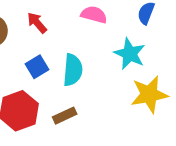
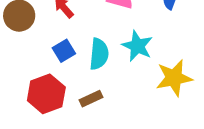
cyan star: (130, 54) -> (137, 46), moved

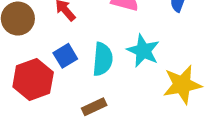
red hexagon: (46, 94) -> (33, 80), moved

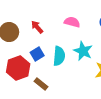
brown rectangle: (94, 107) -> (41, 84), moved, turned 64

